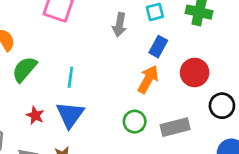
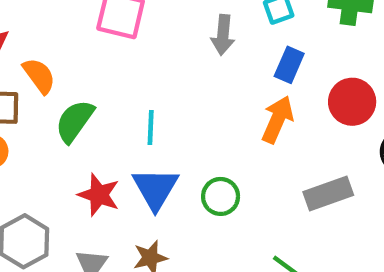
red star: (35, 115) -> (99, 195), size x1.4
green circle: (135, 122) -> (221, 196), moved

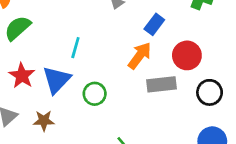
cyan line: (151, 127) -> (75, 48), moved
gray rectangle: (328, 194) -> (162, 84), moved

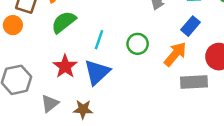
cyan line: (75, 48) -> (99, 40), moved
green circle: (95, 94) -> (138, 44), moved

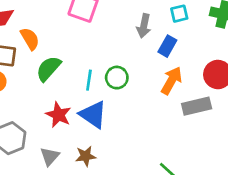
blue rectangle: (190, 26) -> (167, 46), moved
green circle: (138, 44) -> (117, 78), moved
blue triangle: (97, 72) -> (93, 115), turned -32

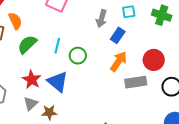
cyan line: (89, 80) -> (57, 46), moved
gray triangle: (50, 156) -> (31, 104), moved

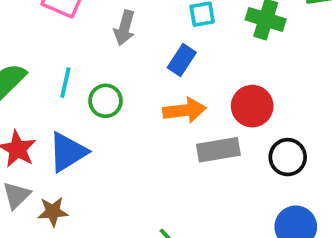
gray arrow: (101, 19) -> (125, 28), moved
orange arrow: (119, 61) -> (184, 110), turned 50
blue triangle: (58, 82) -> (68, 152), turned 50

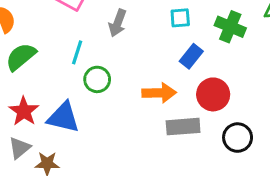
blue rectangle: (182, 60) -> (191, 56), moved
cyan line: (65, 83) -> (77, 52), moved
blue triangle: (68, 152) -> (63, 117), turned 40

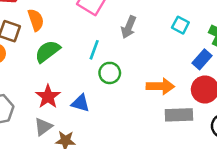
cyan square: (180, 18) -> (180, 25), turned 30
blue rectangle: (191, 56) -> (202, 59), moved
blue triangle: (63, 117) -> (80, 103), size x0.7

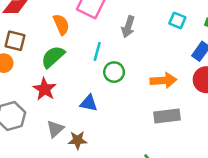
orange semicircle: (36, 20) -> (61, 24), moved
red star: (48, 97) -> (45, 89), moved
gray rectangle: (179, 115) -> (167, 116), moved

